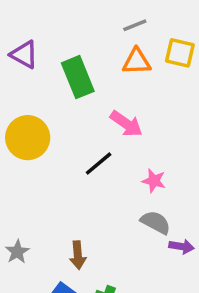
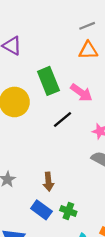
green rectangle: (78, 77) -> (48, 81), moved

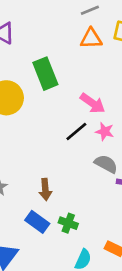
pink arrow: (81, 93) -> (93, 103), moved
black line: (63, 120) -> (76, 132), moved

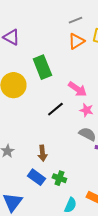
orange triangle: (91, 39) -> (76, 41), turned -30
black line: (76, 132) -> (55, 109), moved

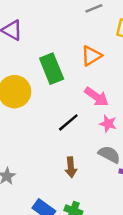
orange triangle: (76, 41) -> (91, 56), moved
brown arrow: (42, 153) -> (71, 167), moved

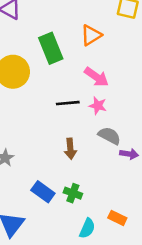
black line: (68, 122) -> (68, 103), turned 35
pink star: (108, 124) -> (98, 106), moved

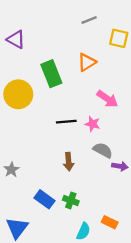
pink arrow: (96, 77) -> (107, 99), moved

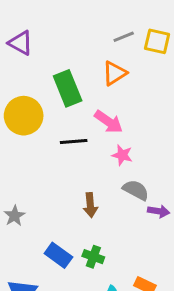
gray line: (89, 20) -> (124, 37), moved
pink arrow: (107, 99) -> (109, 122), moved
black line: (66, 122) -> (74, 141), moved

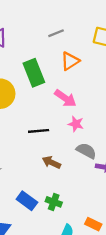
gray line: (124, 37) -> (56, 33), moved
black line: (74, 141) -> (39, 131), moved
brown arrow: (90, 205) -> (51, 162), turned 120

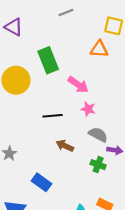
gray line: (56, 33) -> (66, 13), moved
orange triangle: (70, 61) -> (99, 49), moved, turned 36
green cross: (54, 202) -> (98, 165), moved

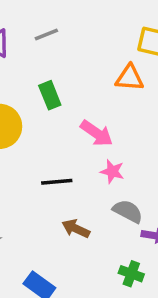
gray line: (66, 13) -> (46, 35), moved
green rectangle: (48, 60) -> (50, 95), size x0.7
green cross: (98, 165) -> (131, 274), moved

